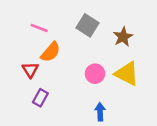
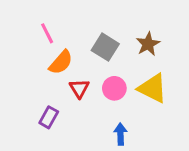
gray square: (87, 25) -> (105, 47), moved
pink line: (39, 28) -> (47, 33), turned 42
red triangle: (30, 70) -> (79, 88), moved

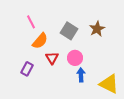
yellow triangle: (153, 88) -> (109, 84), moved
purple rectangle: (49, 117) -> (27, 69), moved
blue arrow: (120, 134) -> (81, 75), moved

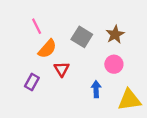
pink circle: (75, 58) -> (114, 64), moved
yellow triangle: (109, 84) -> (129, 100), turned -35

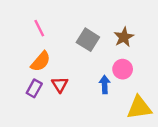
orange semicircle: (47, 49) -> (41, 61), moved
red triangle: (62, 69) -> (60, 85), moved
blue arrow: (96, 89) -> (105, 85), moved

